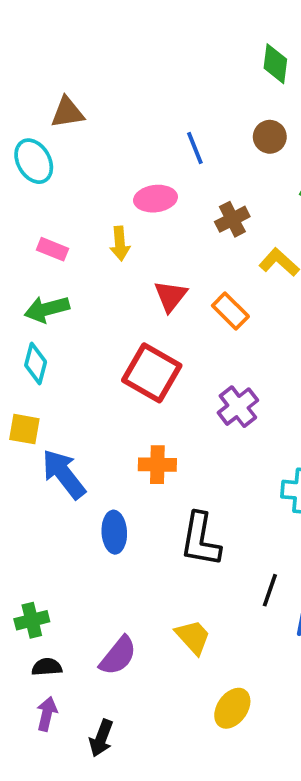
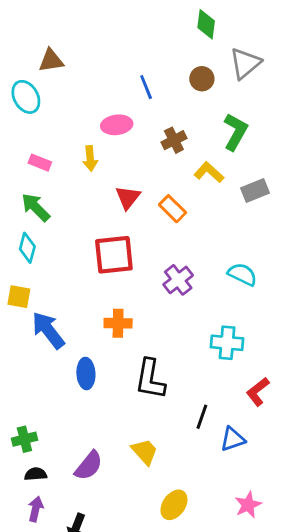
green arrow: (47, 309) -> (36, 207), turned 60
red square: (152, 373) -> (114, 255), turned -36

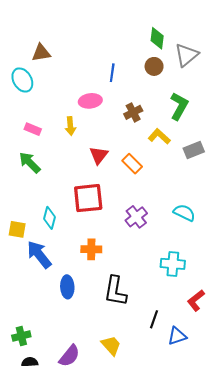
green diamond: (206, 24) -> (157, 38), moved
blue line: (146, 87) -> (112, 73), turned 30
cyan diamond: (27, 248) -> (50, 218), moved

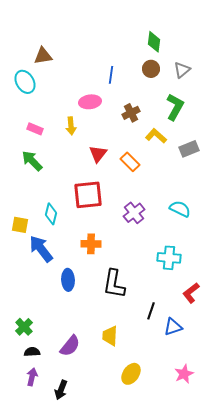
gray triangle: (186, 55) -> (182, 70), moved, size x0.7
green cross: (21, 336) -> (24, 327), turned -30
yellow trapezoid: (111, 345) -> (110, 336), turned -135

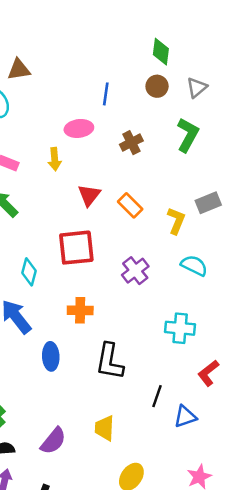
yellow L-shape: (156, 136) -> (176, 221), moved, turned 70
gray rectangle: (189, 149) -> (208, 203), moved

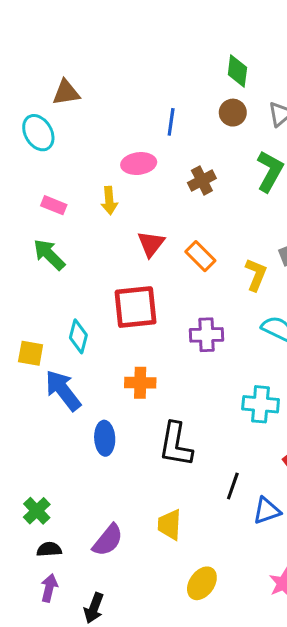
purple cross: (135, 271) -> (207, 335), turned 36

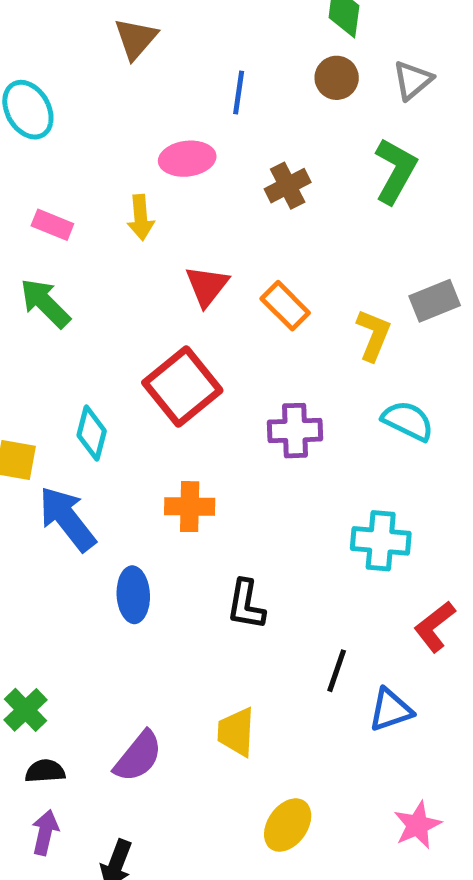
brown triangle: (66, 93) -> (136, 39), moved, turned -40
red square: (136, 307) -> (182, 386), turned -33
black L-shape: (176, 444) -> (246, 605), size x0.7

